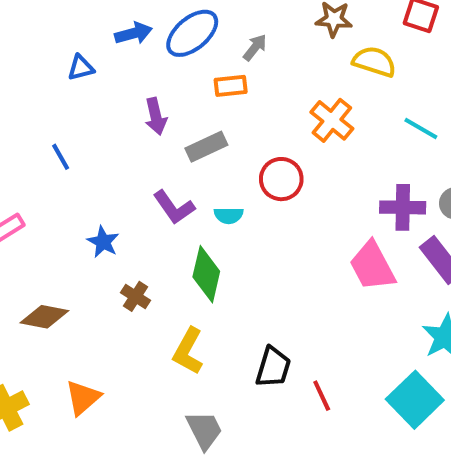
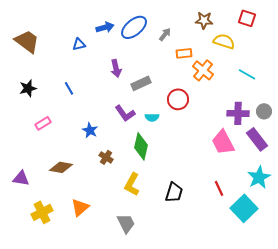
orange rectangle: (231, 86) -> (184, 53), moved
red line: (322, 396) -> (219, 188), moved
gray trapezoid: (204, 430) -> (126, 223), moved

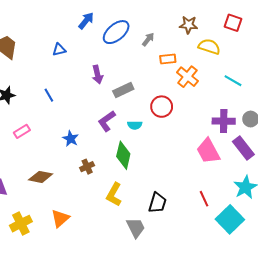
blue arrow: (105, 27) -> (86, 21), moved, turned -36
purple L-shape: (125, 113) -> (107, 121), turned 90
brown cross: (106, 157) -> (87, 167), turned 32
gray trapezoid: (126, 223) -> (136, 228), moved

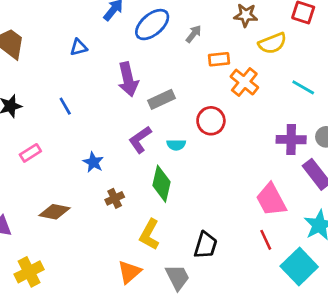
yellow semicircle: (209, 47) -> (272, 43), turned 140
purple arrow: (97, 75) -> (128, 79), size x1.4
pink trapezoid: (208, 151) -> (271, 200), moved
orange triangle: (60, 218) -> (129, 272), moved

